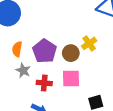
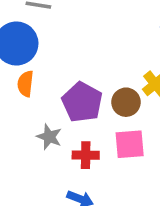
orange semicircle: (17, 49) -> (25, 84), moved

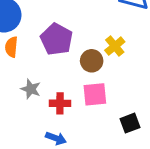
purple pentagon: (82, 102) -> (56, 39), moved

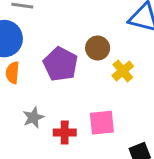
brown circle: (92, 61) -> (98, 48), moved
gray star: (31, 89) -> (33, 117), turned 30

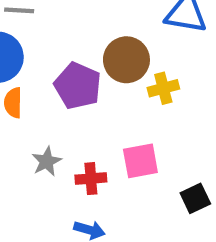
brown circle: (98, 48) -> (126, 60), size x1.4
yellow cross: (123, 71) -> (163, 88), turned 30

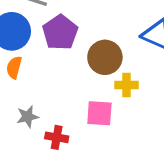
purple pentagon: (78, 86) -> (60, 32), moved
pink square: (140, 161) -> (99, 113), moved

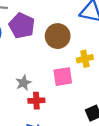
yellow cross: (127, 85) -> (85, 59), moved
gray star: (27, 117) -> (23, 83), moved

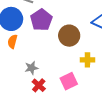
pink square: (63, 77) -> (69, 81), moved, turned -30
red cross: (36, 101) -> (39, 85), turned 32

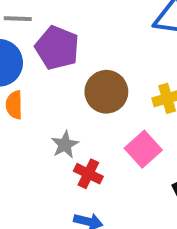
brown circle: (69, 36) -> (106, 92), moved

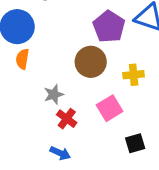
purple pentagon: (57, 48) -> (109, 27), moved

